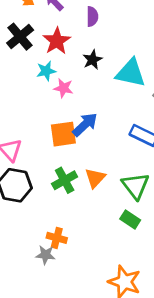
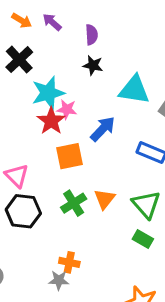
red star: (57, 41) -> (51, 121), moved
black star: (93, 60) -> (93, 65), moved, turned -30
cyan star: (46, 71) -> (48, 93), size x1.6
blue arrow: (85, 125) -> (103, 129), moved

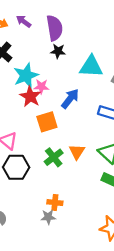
purple semicircle: (92, 35) -> (55, 28), size x1.6

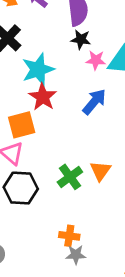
pink star: (41, 87) -> (96, 60), moved
orange square: (47, 122) -> (22, 125), moved
gray star: (48, 217) -> (76, 255), moved

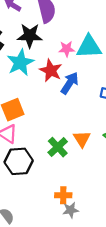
black star: (81, 39) -> (30, 36), moved, size x1.5
red star: (43, 97) -> (51, 70), moved

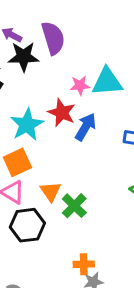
black star: (30, 36) -> (24, 57), moved
cyan star: (20, 63) -> (27, 125), moved
orange triangle: (82, 139) -> (51, 191), moved

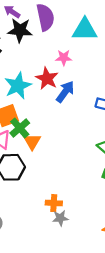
cyan triangle: (107, 82) -> (85, 30), moved
green cross: (74, 206) -> (20, 128), moved

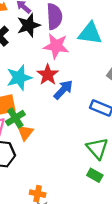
black star: (20, 30) -> (29, 25), turned -30
pink star: (64, 58) -> (56, 46), moved, size x1.6

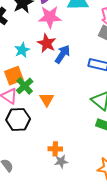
cyan star: (19, 78) -> (22, 50), size x0.7
orange triangle: (25, 132) -> (47, 99), moved

